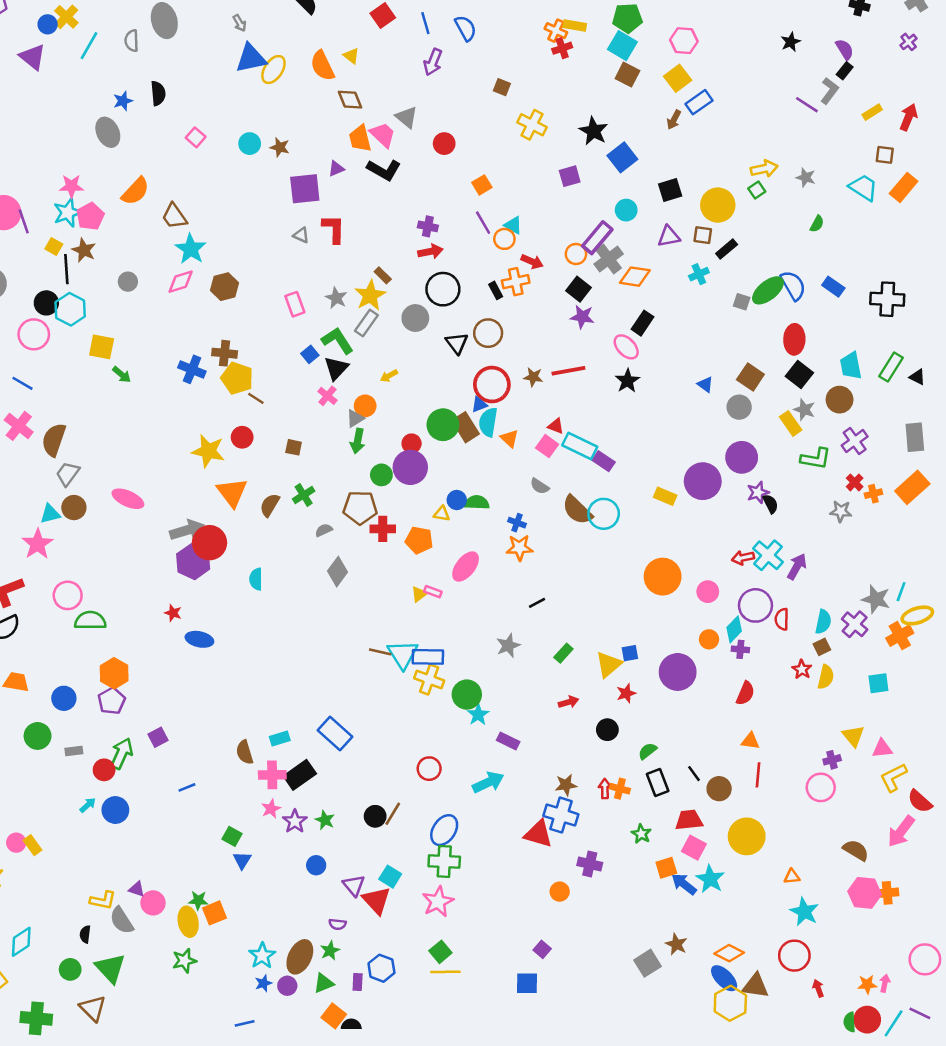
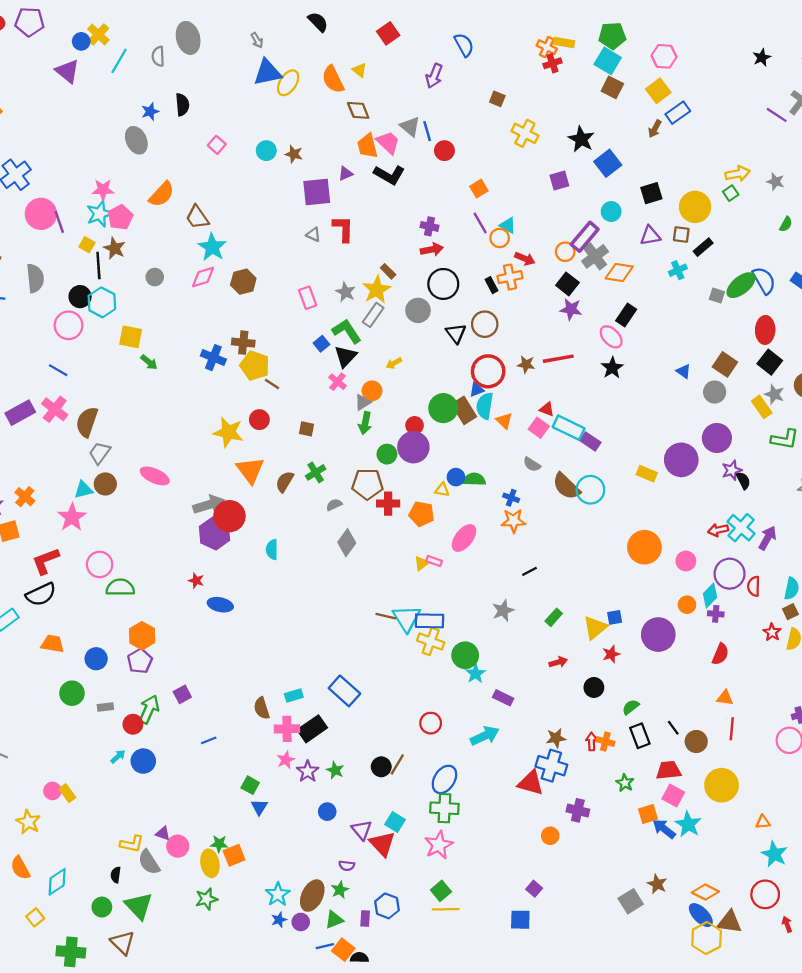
blue line: (425, 23) -> (427, 131), moved
blue line: (245, 1023) -> (325, 946), moved

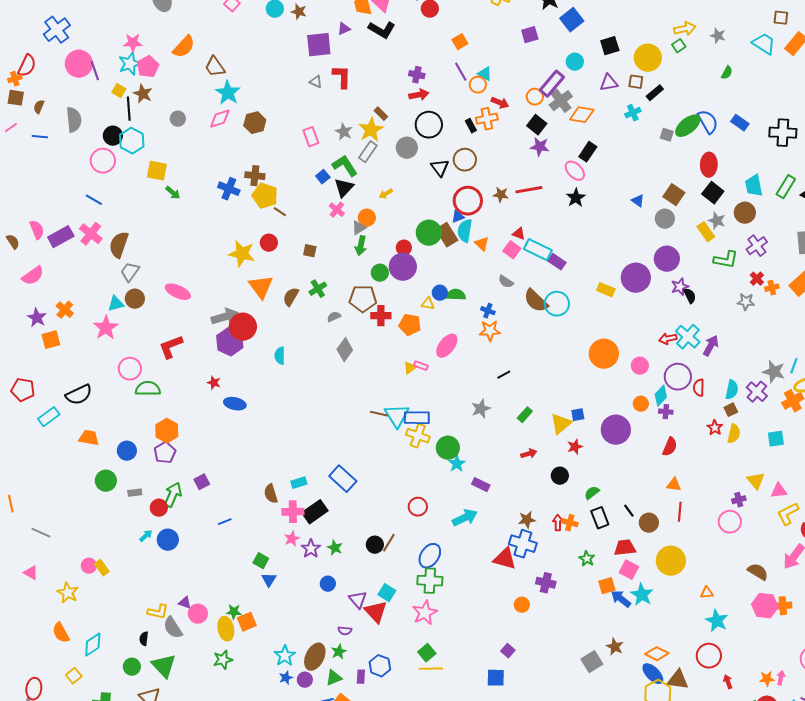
red L-shape: (46, 561) -> (171, 347), moved

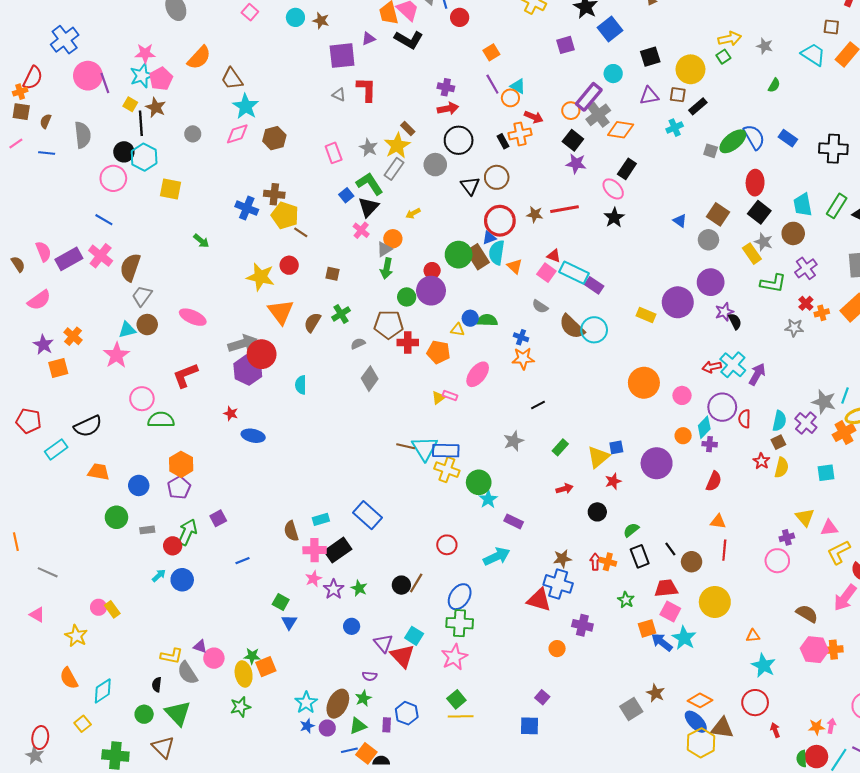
green arrow: (173, 193) -> (201, 241), moved

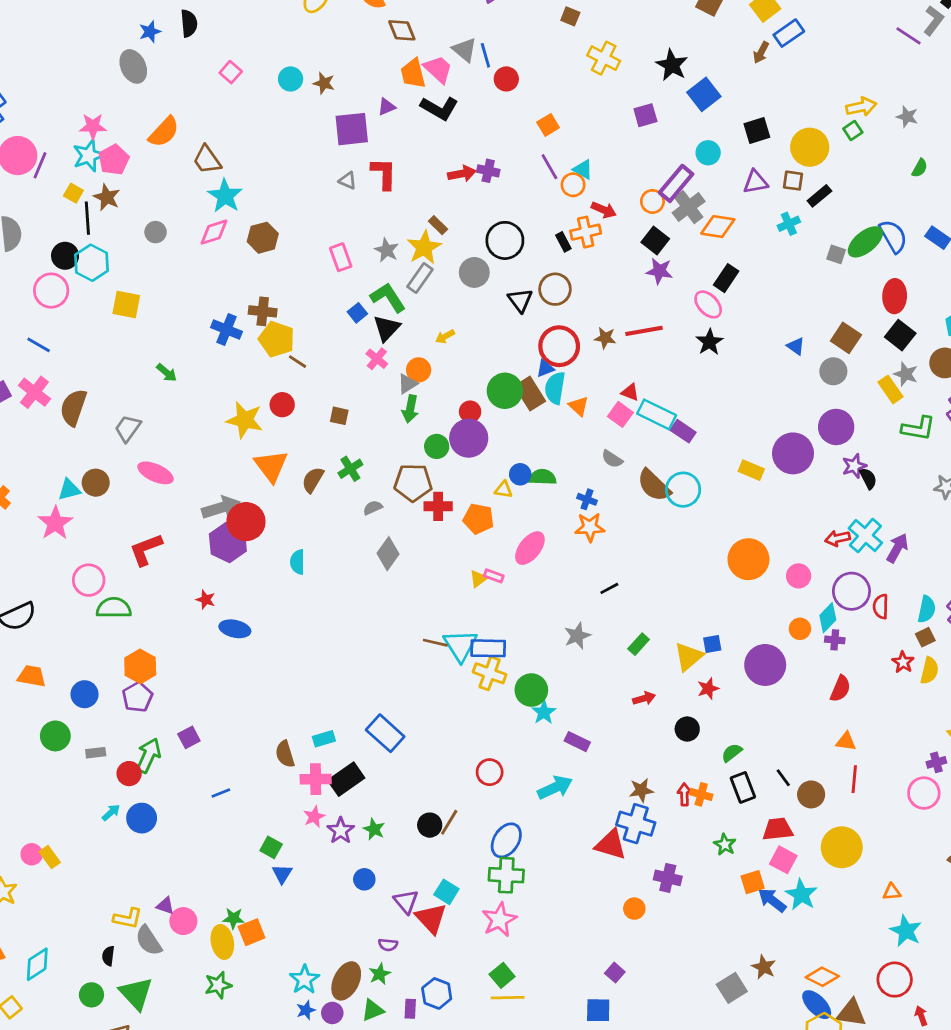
purple line: (105, 83) -> (40, 165), turned 42
red arrow: (448, 108) -> (462, 174), moved
gray trapezoid: (142, 296) -> (128, 428), moved

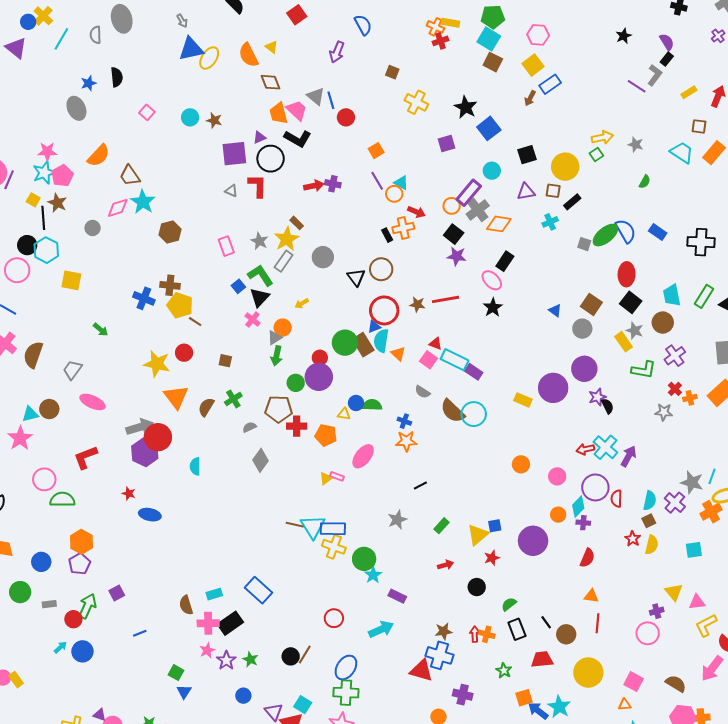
pink diamond: (214, 232) -> (118, 208), moved
black circle: (505, 240) -> (271, 159), moved
orange circle: (748, 559) -> (521, 464), size x0.6
pink square: (783, 860) -> (634, 682), moved

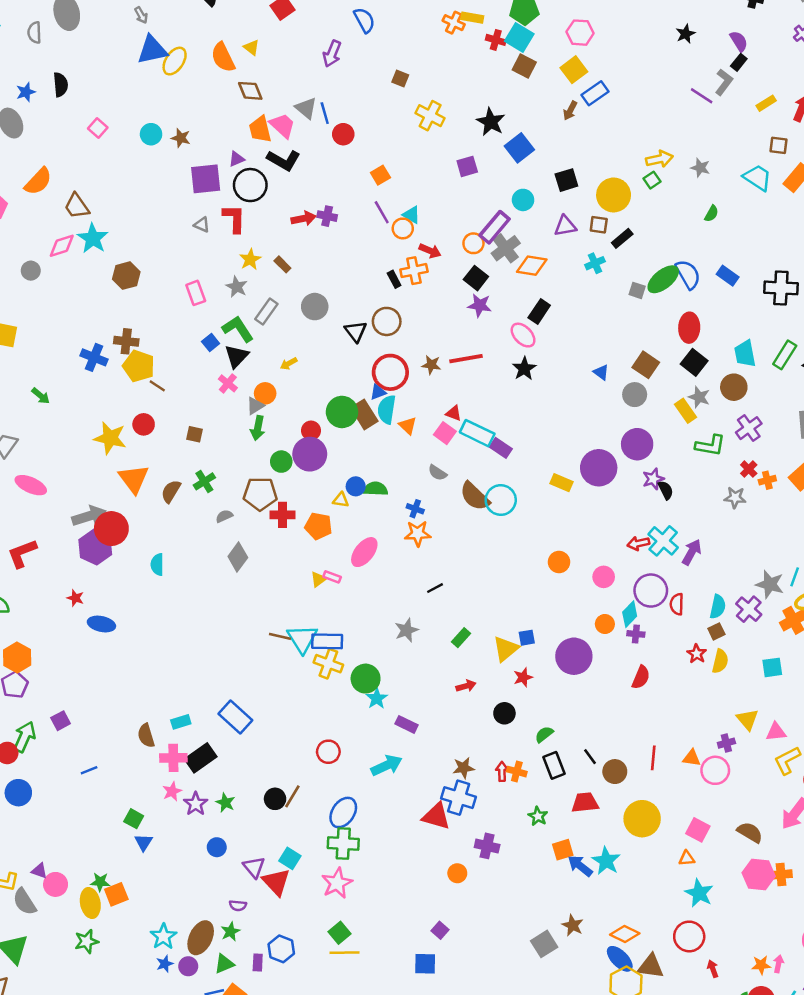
red cross: (441, 41) -> (496, 40), moved, turned 35
yellow star: (287, 239) -> (250, 259), moved, size x0.7
orange triangle: (591, 596) -> (692, 758), moved

